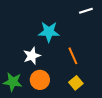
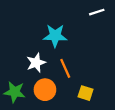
orange line: (73, 56) -> (65, 68), moved
yellow square: (76, 83) -> (85, 93), turned -32

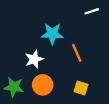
orange line: (65, 68) -> (77, 53), moved

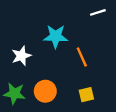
white star: (34, 59) -> (21, 56), moved
yellow square: (81, 88) -> (86, 95), turned -32

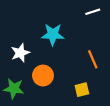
orange line: (82, 57) -> (93, 59), moved
orange circle: (45, 91) -> (43, 76), moved

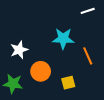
cyan star: (53, 34) -> (63, 39), moved
yellow square: (82, 90) -> (68, 83), moved

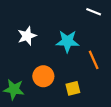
white line: (88, 11) -> (94, 12), turned 40
white star: (19, 50) -> (27, 36), moved

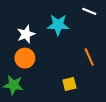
cyan star: (67, 41) -> (58, 25), moved
orange circle: (43, 76) -> (25, 58), moved

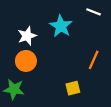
cyan star: (58, 25) -> (61, 26), turned 30
orange line: (89, 57) -> (94, 60), turned 48

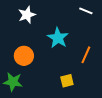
cyan star: (61, 26) -> (58, 38), moved
white star: (27, 36) -> (27, 15), moved

